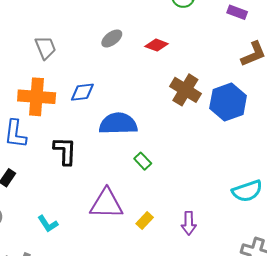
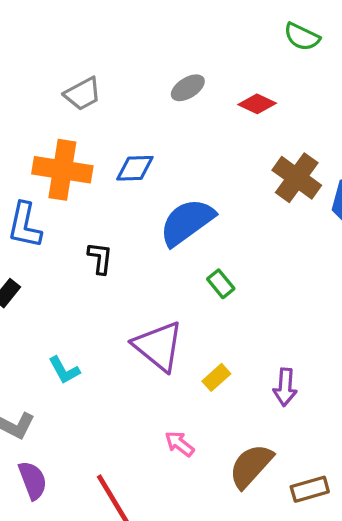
gray trapezoid: (45, 48) -> (83, 94), turned 80
blue semicircle: (118, 124) -> (187, 222), turned -39
black L-shape: (65, 151) -> (100, 258), size x0.7
purple triangle: (106, 204) -> (158, 346), turned 33

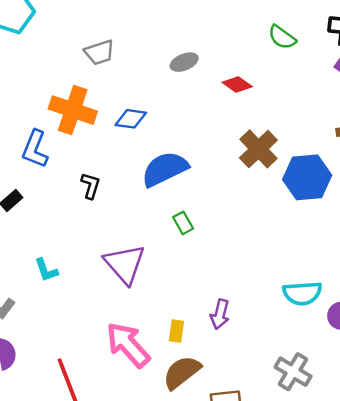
yellow rectangle: (216, 377) -> (176, 331), moved, turned -50
pink arrow: (180, 444) -> (128, 345), size x2.0

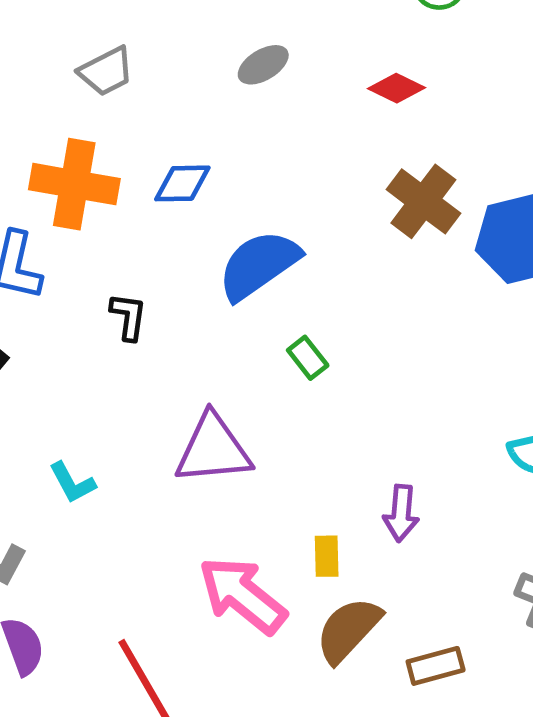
red diamond: (237, 85) -> (396, 88), moved
purple triangle: (125, 264) -> (213, 449), turned -45

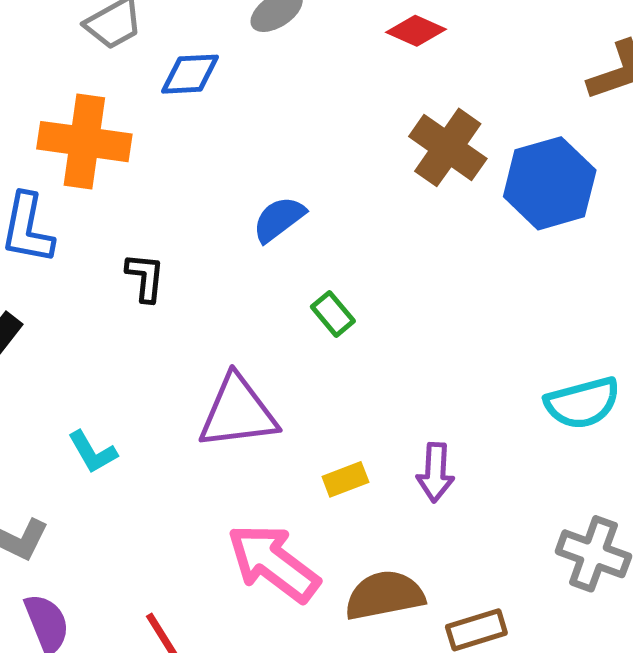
blue diamond: (182, 183) -> (190, 74), moved
blue semicircle: (259, 265) -> (279, 219), size x0.6
yellow rectangle: (327, 556) -> (345, 479), moved, turned 72
brown semicircle: (348, 630) -> (385, 595), turned 38

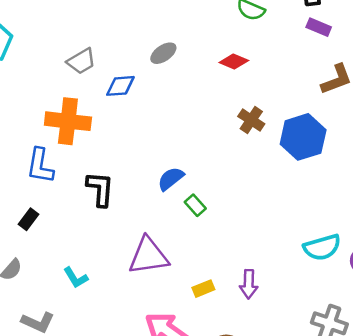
brown cross: (448, 147) -> (251, 120), size x0.7
blue semicircle: (279, 219) -> (171, 179), moved
black L-shape: (145, 277) -> (100, 189), size x1.4

